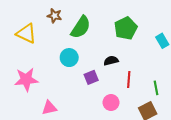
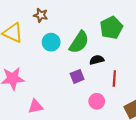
green semicircle: (81, 27) -> (79, 42), moved
cyan circle: (69, 58) -> (51, 42), moved

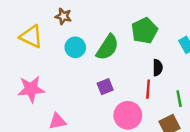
black semicircle: (97, 60) -> (158, 68), moved, turned 104
pink circle: (97, 101) -> (128, 115), size x1.5

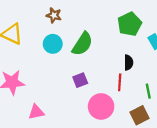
brown star: (63, 16) -> (54, 15), moved
green pentagon: (144, 31) -> (130, 24), moved

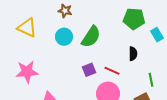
green pentagon: (130, 24) -> (134, 19), turned 30
red line: (120, 82) -> (112, 71), moved, turned -70

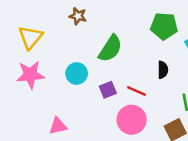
yellow triangle: (27, 28) -> (30, 37), turned 45
cyan circle: (64, 37) -> (77, 74), moved
pink star: (27, 72) -> (30, 75), moved

